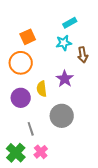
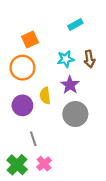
cyan star: (64, 43) -> (66, 59), moved
gray circle: (62, 116) -> (75, 114), moved

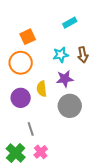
purple star: (70, 85) -> (65, 79), turned 30

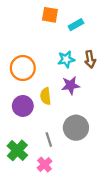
orange square: (28, 37) -> (50, 15), moved, turned 35
gray circle: (70, 106) -> (76, 128), moved
gray line: (31, 129) -> (49, 140), moved
green cross: (16, 153) -> (17, 150), moved

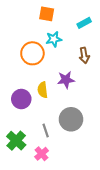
cyan rectangle: (76, 25) -> (84, 23), moved
cyan star: (66, 59) -> (54, 39), moved
orange circle: (23, 68) -> (32, 53), moved

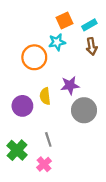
orange square: (47, 14) -> (65, 21), moved, turned -35
brown arrow: (84, 55) -> (92, 46), moved
gray circle: (71, 119) -> (84, 110), moved

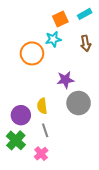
cyan rectangle: (89, 25) -> (85, 14), moved
yellow semicircle: (45, 96) -> (42, 106), moved
purple circle: (22, 106) -> (21, 115), moved

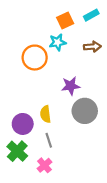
brown arrow: (86, 43) -> (92, 47), turned -84

